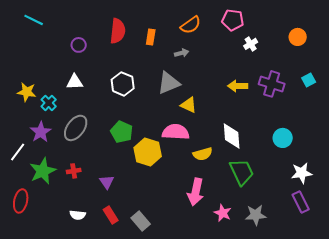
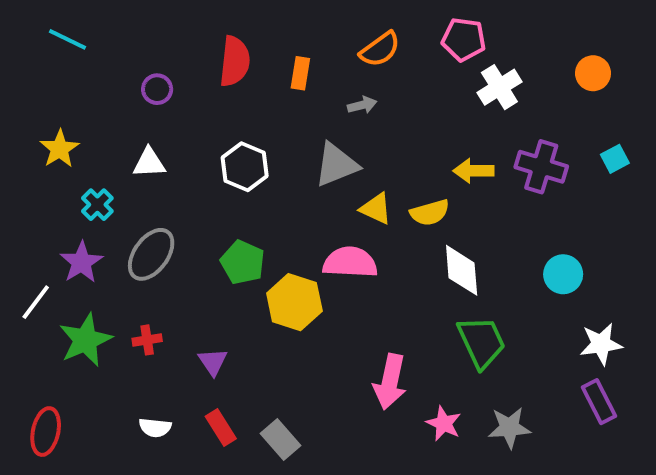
white cross: (251, 44) -> (499, 87), size x1.5
yellow star: (27, 92) -> (60, 149), moved, turned 30
yellow semicircle: (203, 154) -> (430, 213), moved
red ellipse: (21, 201) -> (46, 432), moved

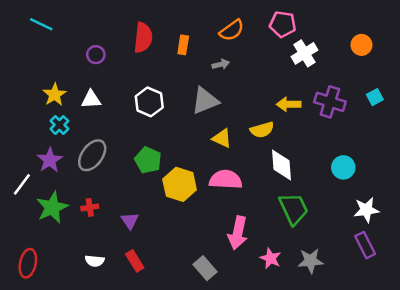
yellow star: (60, 149) -> (55, 95), moved
yellow triangle: (376, 209) -> (222, 138), moved
pink semicircle: (350, 262) -> (226, 180), moved
gray rectangle: (280, 439) -> (205, 268), moved

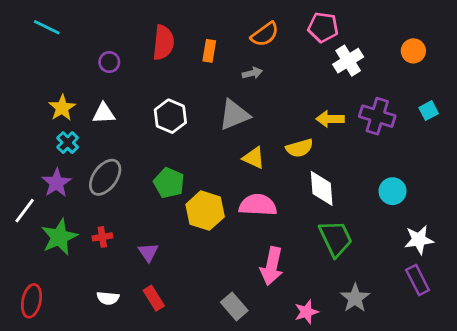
pink star: (271, 258) -> (306, 312), moved, turned 30
gray star: (311, 261) -> (355, 298), turned -30

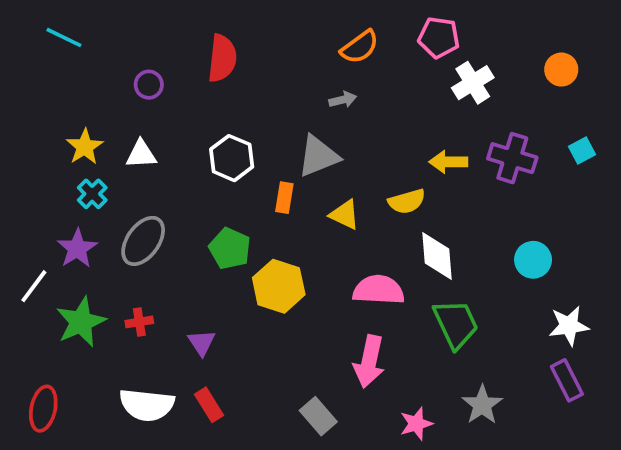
orange rectangle: (209, 51) -> (284, 198), moved
pink semicircle: (258, 205) -> (379, 290), moved
white semicircle: (108, 298) -> (147, 405), size x1.8

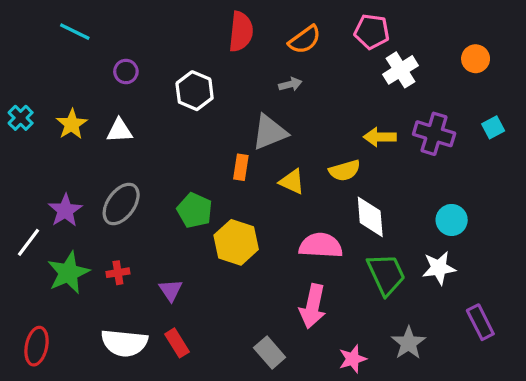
cyan line: (64, 38) -> (75, 32), moved
red semicircle: (222, 58) -> (241, 32), moved
white hexagon: (232, 158) -> (195, 91), moved
cyan cross: (92, 194) -> (21, 118), moved
white star: (569, 326) -> (439, 268), moved

